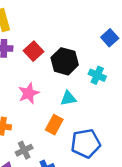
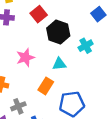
red square: (34, 51) -> (39, 14), moved
cyan cross: (97, 75) -> (86, 46), turned 32

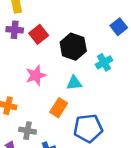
red square: (39, 14) -> (39, 34), moved
gray cross: (18, 106) -> (28, 131), turned 32

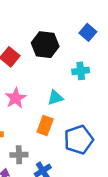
black hexagon: (73, 47) -> (45, 45), moved
cyan cross: (104, 62) -> (81, 71), turned 35

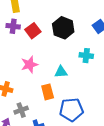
orange rectangle: (45, 125) -> (48, 92), turned -49
gray cross: (19, 155) -> (21, 110), turned -32

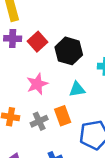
black hexagon: (63, 28) -> (69, 51), moved
gray cross: (21, 110) -> (39, 121), moved

